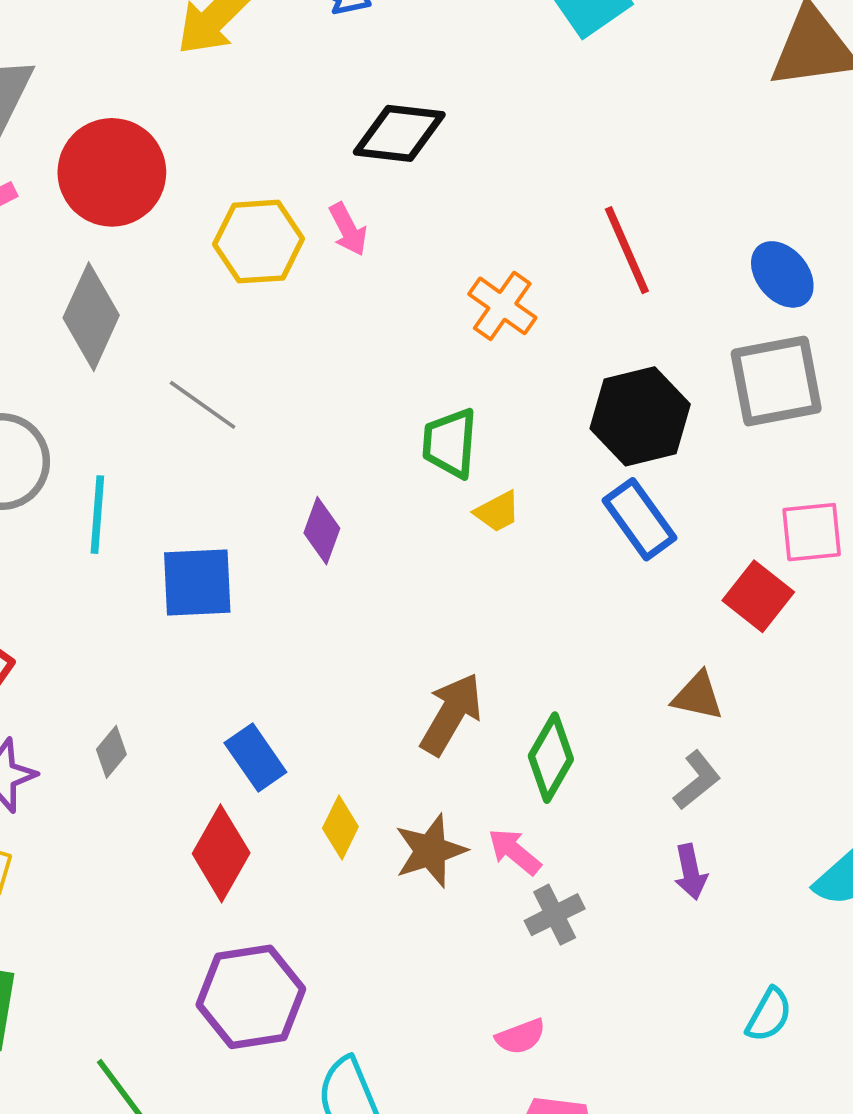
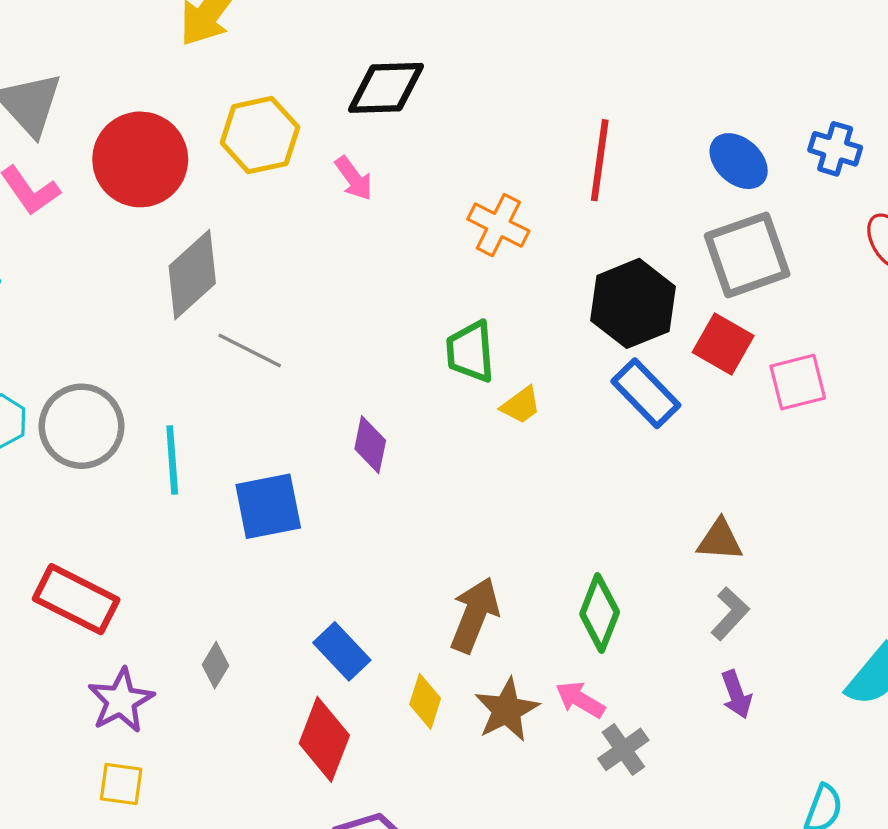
yellow hexagon: (258, 242) -> (260, 135), moved
red line: (627, 250) -> (600, 160), turned 40
gray diamond: (91, 317) -> (192, 275), moved, turned 32
red square: (758, 596) -> (723, 344), moved
brown arrow: (451, 714) -> (475, 615), moved

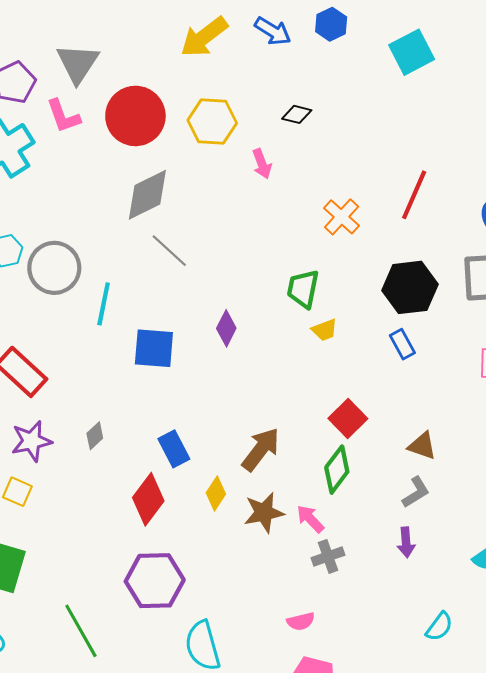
black diamond: (386, 88) -> (297, 114), size x0.6
red square: (723, 344) -> (348, 418), moved
blue rectangle: (646, 393) -> (402, 344), size x0.7

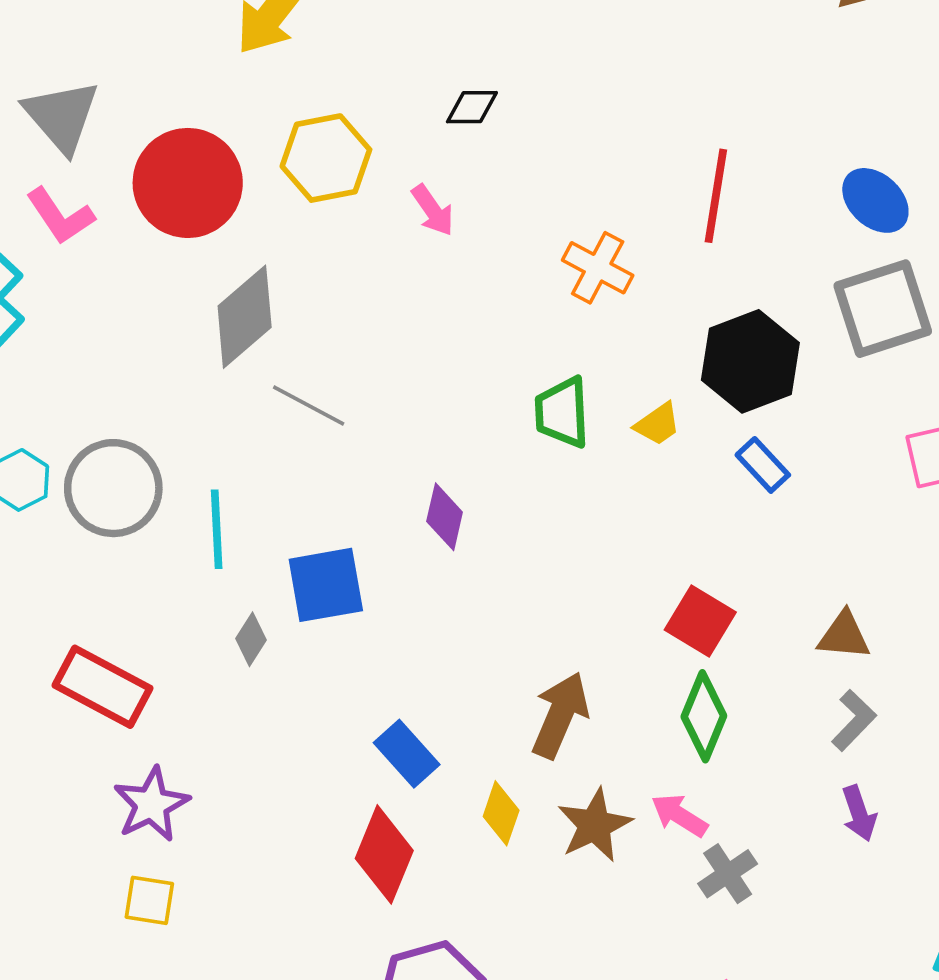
yellow trapezoid: (325, 330) -> (658, 424), moved
gray diamond: (95, 436) -> (251, 639), moved

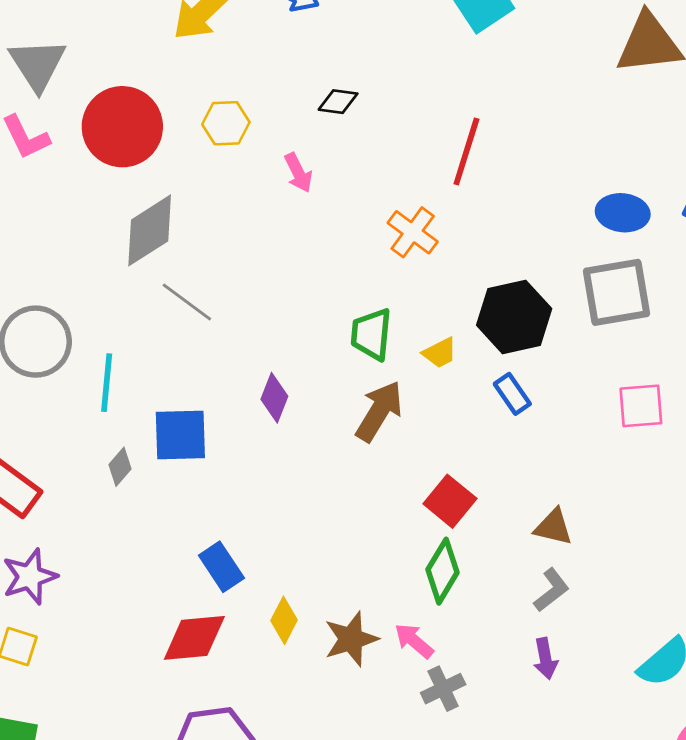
yellow hexagon: (326, 158) -> (226, 123), size x0.7
red line: (716, 196) -> (466, 151), moved
blue ellipse: (875, 200) -> (623, 213), turned -45
brown arrow: (560, 715) -> (379, 411), moved
red diamond: (384, 854) -> (194, 638), turned 54

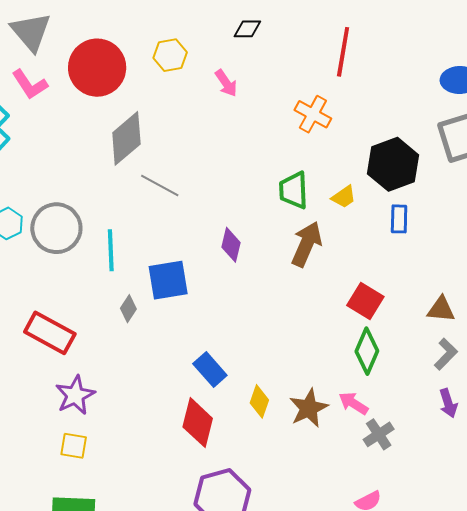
blue rectangle: (512, 394) -> (399, 219), turned 44
red diamond: (194, 638) -> (198, 423), turned -63

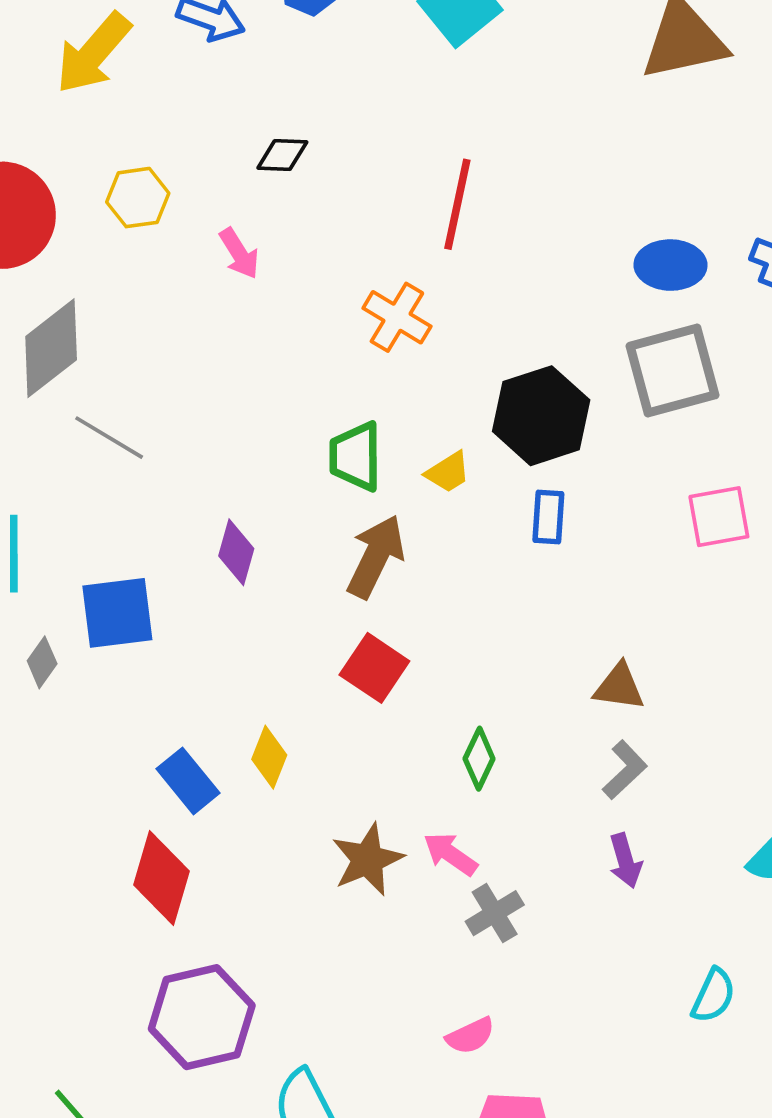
red square: (365, 301) -> (374, 668), moved
green diamond: (367, 351) -> (479, 759), size x0.7
yellow diamond: (259, 401) -> (269, 757), moved

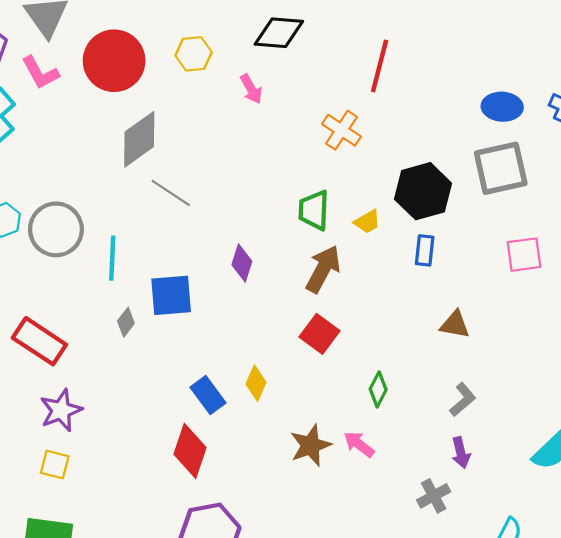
black diamond: (282, 155) -> (279, 33), size x1.6
brown triangle: (619, 687) -> (455, 325), moved
gray cross: (495, 913) -> (434, 496), moved

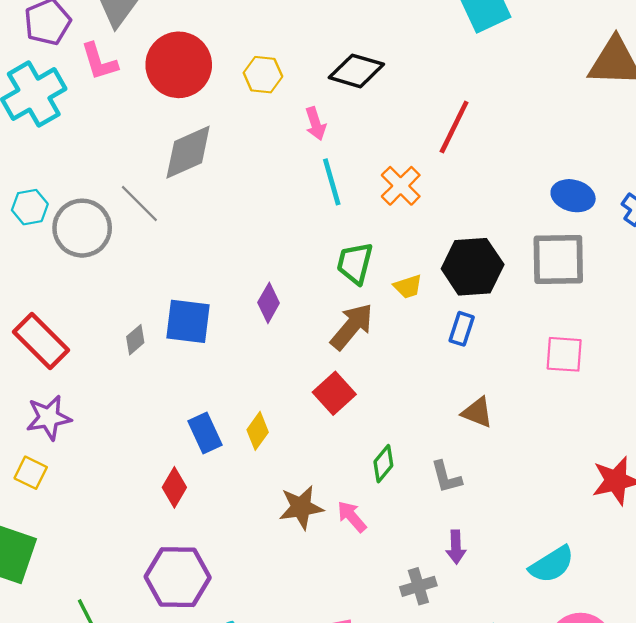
gray line: (171, 193) -> (139, 204), moved
cyan line: (112, 258) -> (332, 182), moved, turned -30
gray L-shape: (463, 400) -> (446, 477), moved, turned 104
red diamond: (190, 451) -> (174, 487), size x0.7

